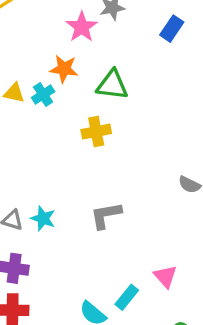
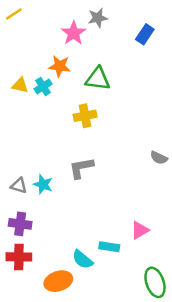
gray L-shape: (106, 215) -> (81, 168), moved
pink triangle: (165, 276) -> (140, 230), turned 42
cyan rectangle: (127, 297) -> (109, 247), turned 60

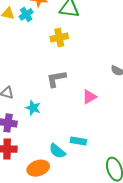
cyan star: (43, 184) -> (33, 108), moved
pink triangle: (140, 230) -> (89, 97), moved

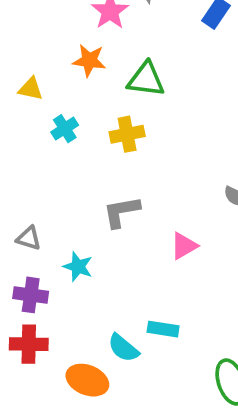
cyan cross: (26, 14) -> (65, 129), moved
orange ellipse: (38, 168) -> (87, 380), turned 40

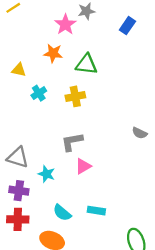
gray triangle: (29, 238) -> (18, 157), size x1.5
pink triangle: (184, 246) -> (83, 166), moved
cyan semicircle: (123, 348) -> (62, 213), moved

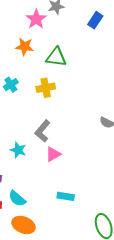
gray L-shape: (72, 142) -> (42, 131), turned -40
cyan star: (47, 174) -> (18, 150), moved
cyan semicircle: (62, 213) -> (17, 199), moved

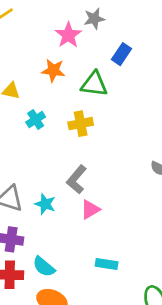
blue rectangle: (95, 20) -> (122, 54), moved

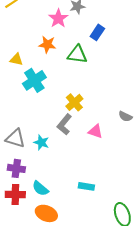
cyan cross: (36, 119) -> (34, 80), size x1.6
yellow cross: (81, 124) -> (74, 102), moved, turned -30
pink triangle: (90, 209) -> (95, 131), moved, turned 49

